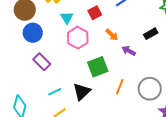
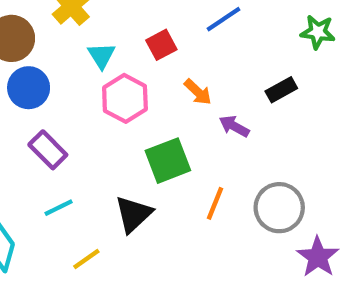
cyan line: (55, 92) -> (59, 208), moved

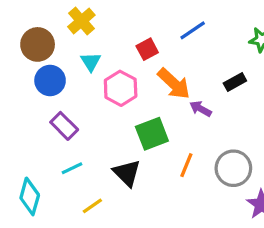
cyan triangle: (101, 56) -> (91, 62), moved
orange arrow: (198, 92) -> (174, 84), size x1.6
black triangle: (134, 214) -> (127, 173), turned -32

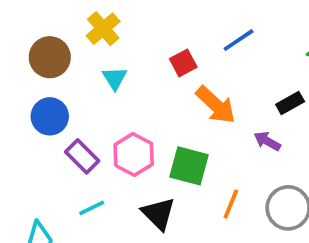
blue circle: (50, 81) -> (50, 116), moved
pink hexagon: (121, 88) -> (134, 154), moved
purple arrow: (200, 109) -> (267, 141), moved
green square: (152, 134) -> (189, 166), turned 36

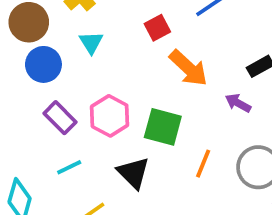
blue circle: (50, 116) -> (43, 64), moved

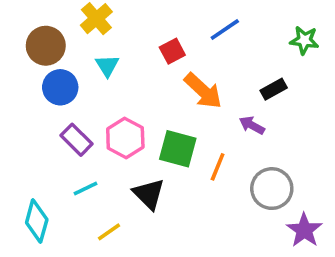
orange line: (203, 164) -> (218, 167), moved

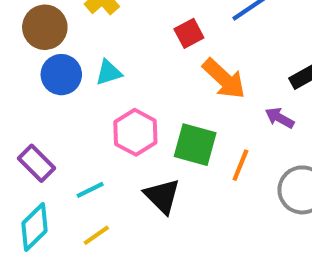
cyan triangle: (107, 66) -> (109, 73), moved, turned 45
purple rectangle: (76, 140) -> (37, 163), moved
cyan diamond: (37, 221) -> (35, 227), turned 30
yellow line: (109, 232) -> (96, 235), moved

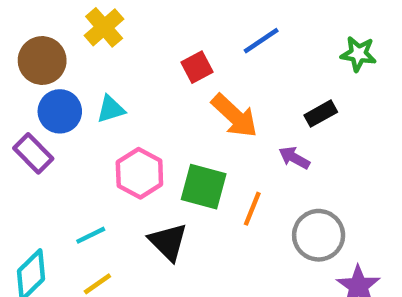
purple rectangle: (37, 163) -> (33, 153), moved

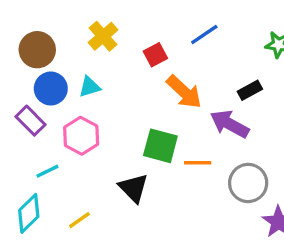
yellow cross: (104, 27) -> (103, 36), moved
purple arrow: (294, 158) -> (230, 124), size x1.6
pink hexagon: (139, 173) -> (81, 136), moved
orange line: (252, 209) -> (198, 163), turned 68
cyan line: (91, 235) -> (47, 171), moved

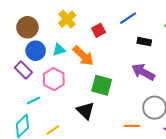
black rectangle: (250, 90) -> (144, 42), moved, turned 40
orange arrow: (184, 92) -> (83, 56), moved
orange line: (198, 163) -> (132, 126), moved

